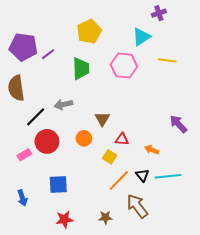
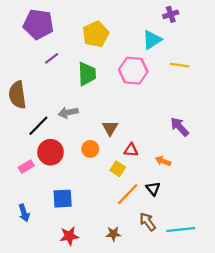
purple pentagon: (23, 47) -> (38, 24), moved
purple arrow: (178, 124) -> (180, 127), moved
cyan line: (168, 176) -> (181, 229), moved
brown arrow: (137, 206) -> (148, 222), size x0.7

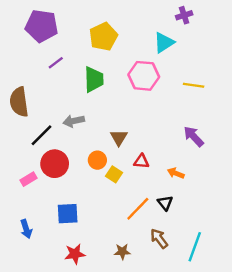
yellow line: (180, 65) -> (194, 85), moved
yellow square: (118, 169) -> (114, 174), moved
cyan line: (181, 229) -> (195, 247), turned -64

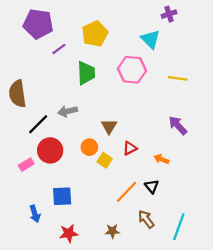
cyan triangle: (164, 43) -> (150, 39), turned -42
purple line: (56, 63) -> (59, 49), moved
red triangle: (141, 161) -> (130, 148), turned -32
blue arrow: (26, 229) -> (35, 214), moved

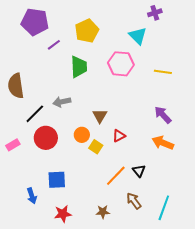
orange arrow: (161, 159) -> (163, 143), moved, size x1.5
pink rectangle: (26, 165) -> (13, 145), moved

